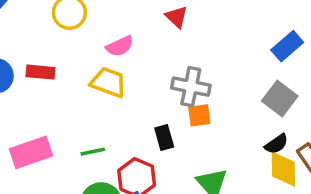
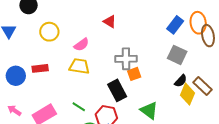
black rectangle: (164, 138) -> (117, 90), size x1.5
green line: (93, 152) -> (79, 107), turned 56
yellow diamond: (283, 169) -> (187, 94), turned 35

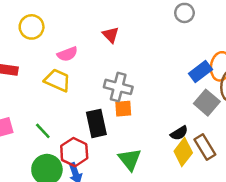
blue rectangle: (175, 25) -> (200, 72), moved
gray square: (177, 55) -> (207, 103), moved

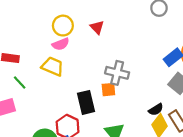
yellow circle: (32, 27) -> (63, 26), moved
gray cross: (118, 87) -> (117, 73), moved
green line: (43, 131) -> (20, 82), moved

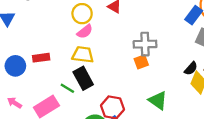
green line: (20, 82) -> (67, 88), moved
black rectangle: (86, 102) -> (83, 78), moved

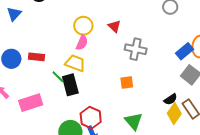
pink semicircle: (85, 32) -> (82, 43), turned -42
gray cross: (145, 44) -> (136, 49), moved
green line: (67, 88) -> (58, 77), moved

